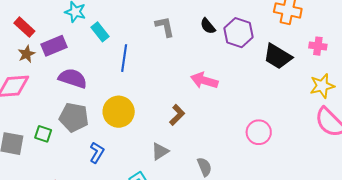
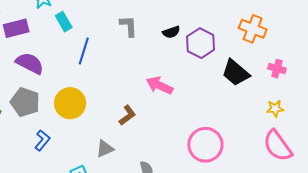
black semicircle: (208, 26) -> (171, 32), turned -78
yellow star: (322, 86) -> (275, 109), size x0.7
pink circle: (259, 132) -> (205, 145), size x1.4

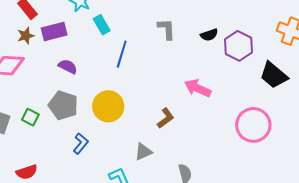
purple semicircle: (30, 63) -> (68, 67), size x0.7
pink circle: (205, 145) -> (253, 125), moved

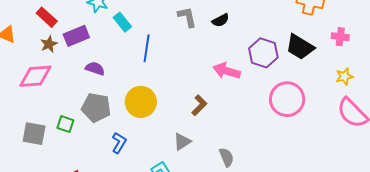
black semicircle: (209, 35) -> (221, 20), moved
purple hexagon: (239, 46) -> (263, 53), moved

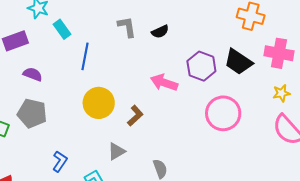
pink cross: (340, 37) -> (279, 53), size x1.6
yellow circle: (141, 102) -> (99, 103), moved
blue L-shape: (119, 143) -> (60, 161), moved

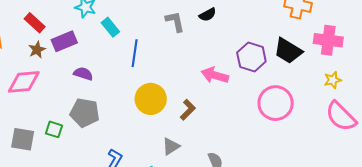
black semicircle: (160, 32) -> (208, 15), moved

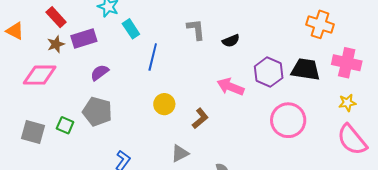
black semicircle: (208, 15) -> (231, 41), moved
black trapezoid: (288, 51) -> (306, 69), turned 152
purple semicircle: (83, 74) -> (100, 73), turned -60
yellow circle: (151, 99) -> (164, 104), size x0.7

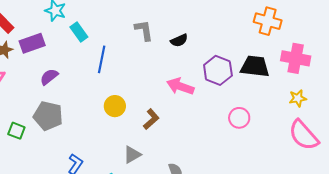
pink circle: (288, 120) -> (239, 118), size x0.6

